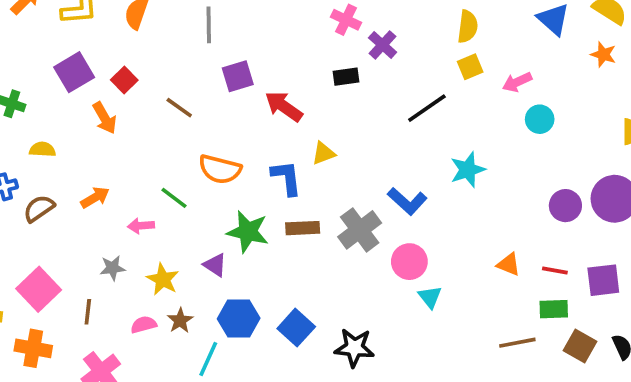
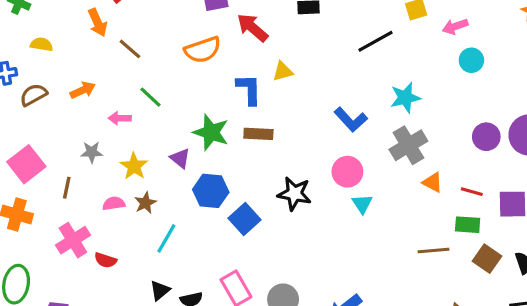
brown line: (179, 108) -> (130, 49), moved
orange semicircle: (220, 169) -> (203, 50), moved, turned -39
gray cross: (360, 230) -> (408, 145), moved
blue hexagon: (239, 318) -> (211, 191), moved
black star: (354, 348) -> (294, 194), moved

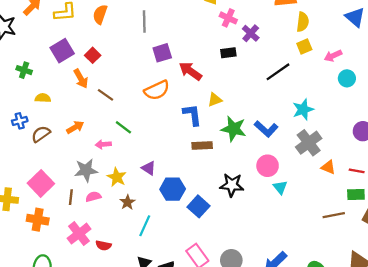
green star: (211, 132) -> (234, 129), moved
gray star: (92, 152) -> (86, 170), size x1.5
pink semicircle: (114, 203) -> (93, 197), moved

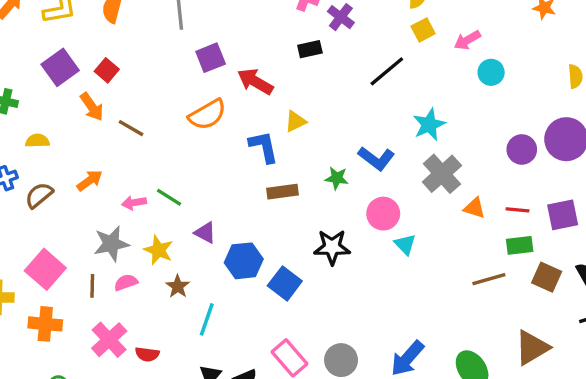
green line: (123, 127) -> (169, 197), moved
green star: (234, 129) -> (337, 178), moved, size x0.6

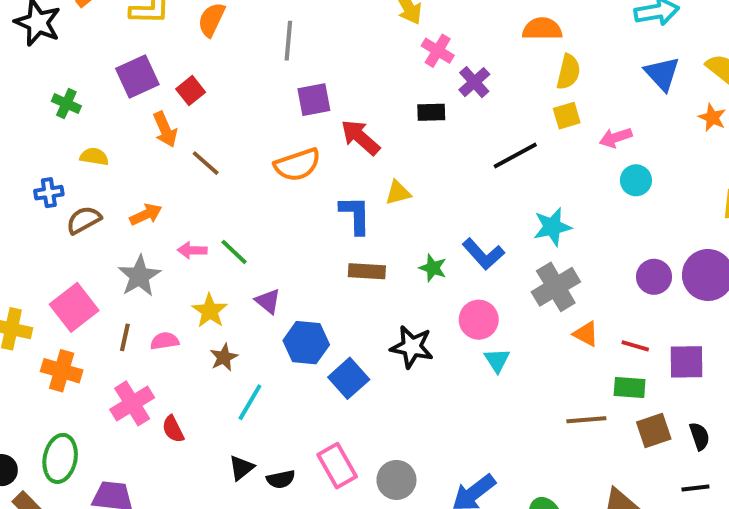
gray star: (111, 244) -> (139, 276), moved, turned -30
brown square: (547, 277) -> (654, 430), turned 36
red semicircle: (147, 354) -> (173, 429), turned 45

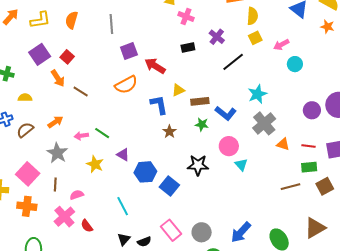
purple cross: (474, 82) -> (217, 37), moved
brown rectangle: (367, 271) -> (200, 101), moved
pink semicircle: (165, 341) -> (77, 195), moved
brown star: (224, 357) -> (169, 132), moved
cyan line: (250, 402) -> (123, 206), turned -48

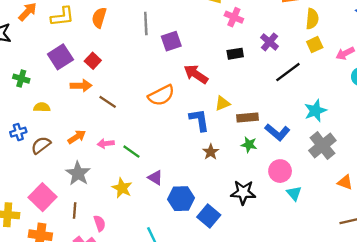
purple square: (129, 51) -> (171, 41), moved
orange arrow: (58, 78) -> (81, 86), turned -60
pink arrow: (81, 136) -> (106, 143), moved
orange triangle: (283, 144) -> (345, 182), moved
pink semicircle: (77, 195) -> (100, 223), turned 88

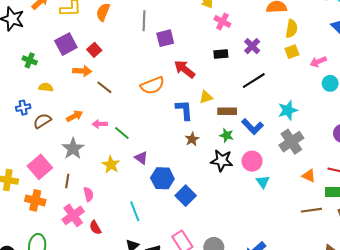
black line: (288, 72) -> (254, 81), moved
black star: (243, 192) -> (222, 161), moved

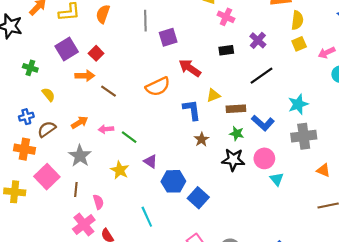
yellow semicircle: (46, 87) -> (48, 95), turned 48
gray cross: (291, 142) -> (304, 136), turned 30
orange cross: (35, 200) -> (24, 149), moved

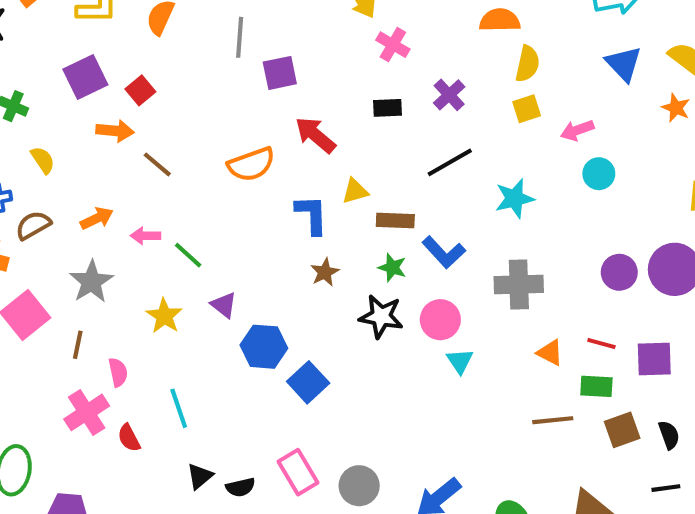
cyan star: (298, 104) -> (514, 198), moved
cyan line: (147, 217) -> (179, 408), moved

